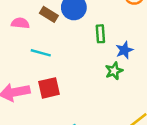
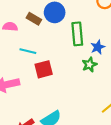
green rectangle: (100, 34) -> (77, 34), size x1.5
red square: (49, 88) -> (44, 69), moved

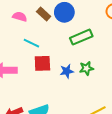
green rectangle: (77, 34) -> (81, 37), turned 60
blue star: (98, 47) -> (67, 71), moved

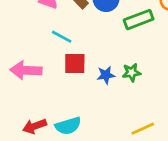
green rectangle: (81, 37) -> (139, 20), moved

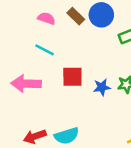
cyan line: (62, 37) -> (45, 50), moved

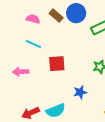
pink arrow: (26, 84) -> (21, 72), size x0.7
blue star: (102, 87) -> (80, 92), moved

